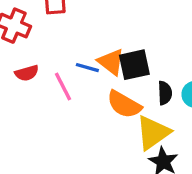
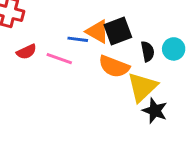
pink line: (63, 86) -> (59, 59), turned -35

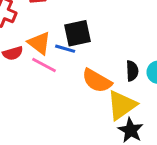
black square: (118, 31) -> (77, 33), moved
orange triangle: (97, 32) -> (39, 43), moved

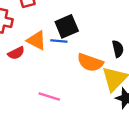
pink line: (44, 65) -> (49, 96), moved

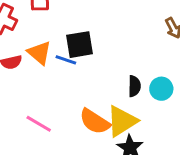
orange semicircle: (90, 62) -> (95, 122), moved

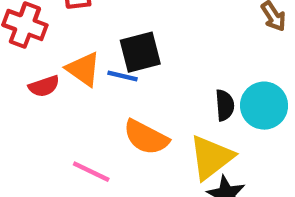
cyan circle: (161, 89) -> (264, 106), size x1.4
orange semicircle: (95, 122) -> (146, 137), moved

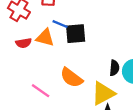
orange triangle: (83, 69) -> (45, 38), turned -30
blue line: (123, 76) -> (60, 24), moved

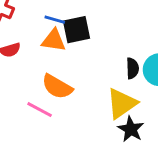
orange triangle: (45, 38) -> (54, 40), moved
orange semicircle: (71, 78) -> (57, 87), moved

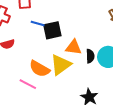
orange triangle: (54, 40) -> (74, 47), moved
yellow triangle: (122, 103) -> (61, 65), moved

